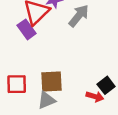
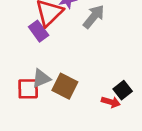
brown square: (51, 82) -> (65, 86), turned 30
gray triangle: (46, 100) -> (41, 78), moved

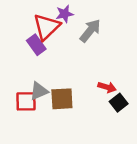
brown square: (65, 86) -> (62, 99), turned -30
red arrow: (111, 102) -> (107, 87), moved

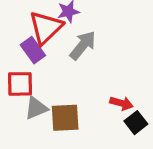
gray arrow: (90, 31) -> (83, 45), moved
red square: (26, 101) -> (20, 84), moved

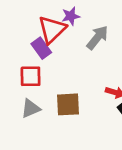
gray arrow: (83, 45) -> (97, 37), moved
gray triangle: (36, 108) -> (31, 108), moved

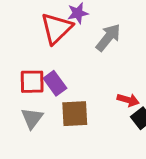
purple rectangle: (41, 48) -> (55, 83), moved
gray triangle: (31, 108) -> (32, 118), turned -30

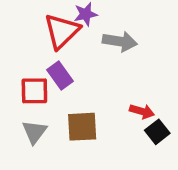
gray arrow: (108, 38) -> (120, 41), turned 60
purple rectangle: (55, 83) -> (60, 76), moved

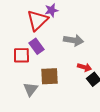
gray arrow: (120, 41) -> (73, 40), moved
gray triangle: (34, 132) -> (30, 89), moved

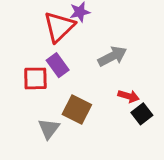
gray arrow: (73, 40) -> (112, 56), turned -36
brown square: (49, 76) -> (77, 109), turned 30

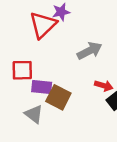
purple rectangle: (58, 65) -> (42, 87), moved, turned -48
gray triangle: (49, 129) -> (34, 114), turned -30

